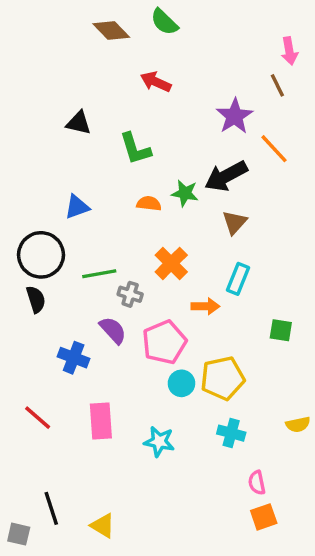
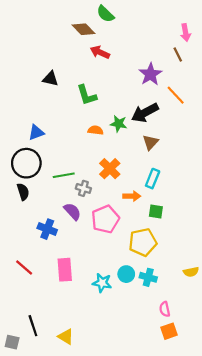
brown diamond: (111, 30) -> (83, 29), moved
blue triangle: (77, 207) -> (36, 132), moved
green square: (281, 330) -> (156, 211), moved
cyan circle: (181, 383) -> (126, 274), moved

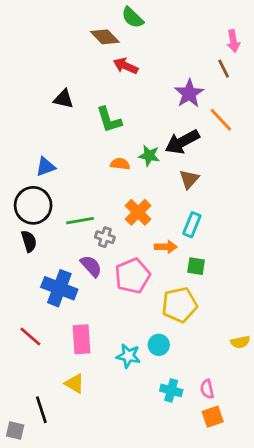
blue cross: (47, 229) -> (59, 288), size x1.4
cyan cross: (148, 277) -> (171, 390), moved
yellow triangle: (66, 337) -> (75, 384), moved

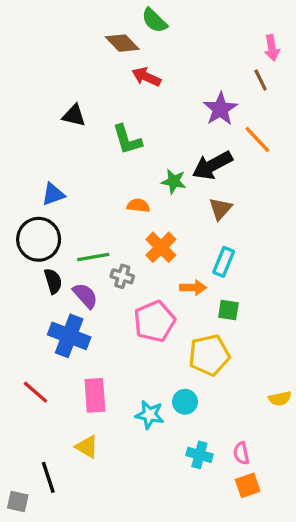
orange semicircle: (120, 164) -> (138, 206), moved
black semicircle: (29, 241) -> (53, 281), moved
purple semicircle: (91, 266) -> (85, 296), moved

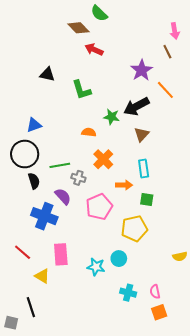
cyan rectangle: (224, 262) -> (144, 169), turned -30
purple semicircle: (85, 296) -> (63, 196), moved
yellow triangle: (87, 447) -> (42, 276), moved

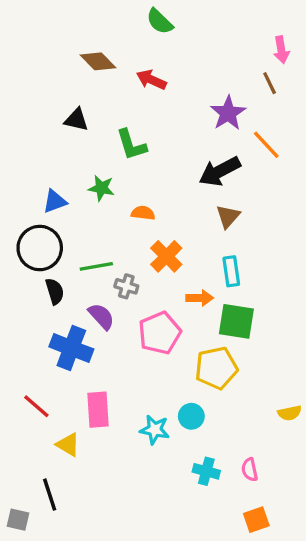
brown diamond: (78, 28) -> (98, 61), moved
green star: (112, 117) -> (101, 188), moved
green square: (147, 200) -> (236, 321), size x1.6
orange square: (159, 312) -> (256, 520), moved

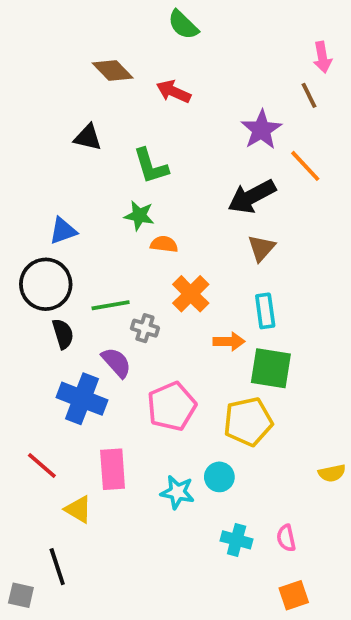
green star: (101, 188) -> (139, 216), moved
pink pentagon: (160, 333) -> (172, 406), moved

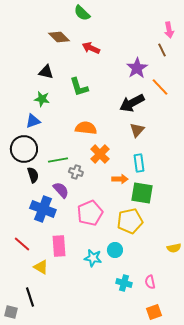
green semicircle: (183, 25) -> (82, 13), moved
green star: (139, 216) -> (42, 99), moved
orange semicircle: (164, 244) -> (86, 128), size x1.5

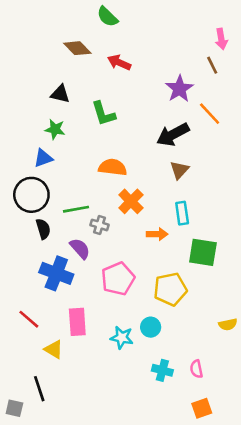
green square: (142, 193) -> (203, 252), moved

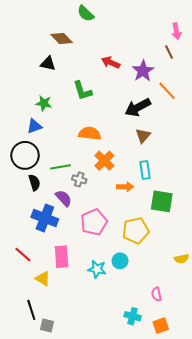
red arrow: (119, 63) -> (111, 63), moved
black triangle: (60, 94) -> (48, 64), moved
cyan cross: (162, 370) -> (133, 316), moved
gray square: (14, 408) -> (47, 326), moved

